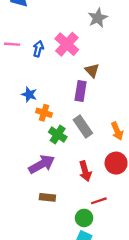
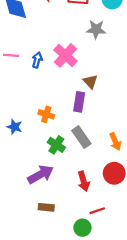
gray star: (98, 18) -> (96, 29), turned 30
blue star: (29, 94) -> (14, 127), moved
orange cross: (44, 113) -> (46, 114), moved

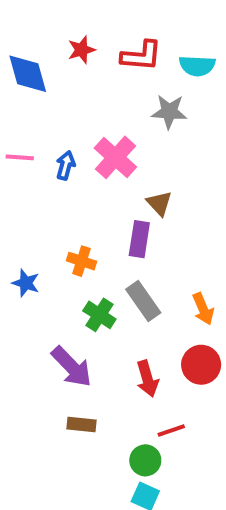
purple arrow: (41, 174) -> (72, 367), turned 75

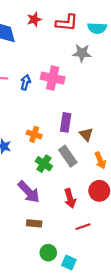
pink cross: (115, 157) -> (53, 78), turned -30
brown triangle: (159, 203) -> (86, 134), moved
green circle: (145, 460) -> (48, 253), moved

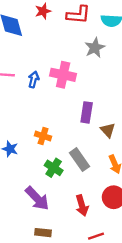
gray star: (82, 53) -> (95, 48), turned -30
purple rectangle: (66, 122) -> (87, 112), moved
brown triangle: (86, 134) -> (108, 130), moved

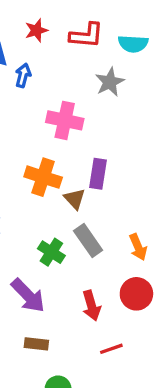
blue arrow: (34, 79) -> (23, 75), moved
brown triangle: (108, 130) -> (75, 199), moved
orange cross: (43, 136) -> (43, 177), moved, size x1.5

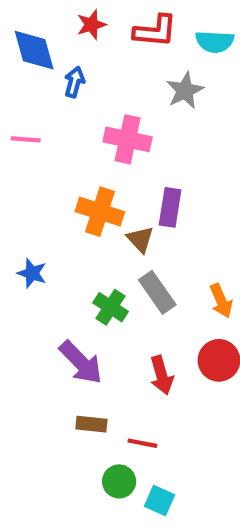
red line: (111, 349) -> (142, 443), moved, turned 30

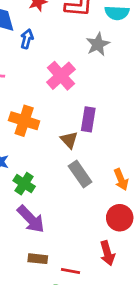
pink cross: (128, 139) -> (61, 76), turned 36
orange cross: (100, 212) -> (24, 121), moved
green cross: (111, 307) -> (24, 184), moved
red arrow: (162, 375) -> (107, 253), moved

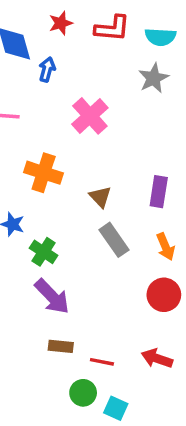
gray star: (98, 44) -> (154, 78), moved
purple rectangle: (88, 119) -> (159, 192), moved
red arrow: (107, 253) -> (157, 358), moved, turned 125

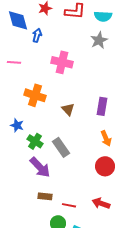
pink cross: (90, 116) -> (62, 62), turned -35
gray rectangle: (114, 240) -> (61, 147), moved

